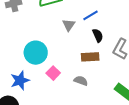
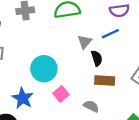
black semicircle: (98, 35) -> (97, 58), moved
blue star: (20, 80) -> (23, 98), turned -30

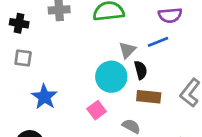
cyan circle: (44, 69) -> (111, 77), moved
blue star: (23, 98) -> (44, 97), moved

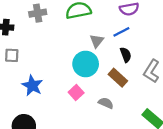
black semicircle: (141, 70) -> (126, 55), moved
brown rectangle: (149, 97) -> (118, 78), turned 42

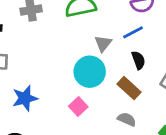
blue star: (32, 86) -> (25, 98), turned 30
gray semicircle: (106, 103) -> (127, 119), moved

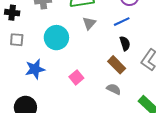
gray triangle: (103, 43) -> (89, 23), moved
cyan circle: (90, 72) -> (56, 38), moved

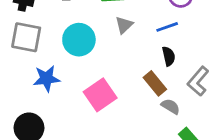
gray square: (17, 40) -> (26, 37), size x1.6
pink square: (76, 77) -> (100, 95), size x1.6
gray semicircle: (114, 89) -> (171, 106), moved

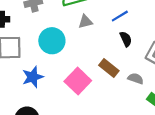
gray triangle: (124, 25) -> (85, 22), turned 42
brown rectangle: (155, 83) -> (109, 68), moved

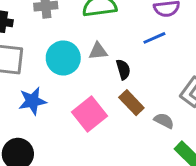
gray triangle: (85, 22) -> (98, 51), moved
black semicircle: (126, 39) -> (123, 69), moved

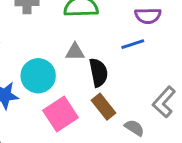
cyan circle: (63, 58) -> (38, 76), moved
black semicircle: (123, 69) -> (99, 73), size x1.4

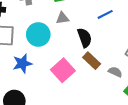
gray triangle: (75, 52) -> (62, 18), moved
cyan circle: (38, 76) -> (38, 34), moved

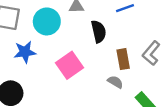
brown rectangle: (92, 61) -> (123, 59), moved, turned 30
gray semicircle: (115, 72) -> (115, 82), moved

